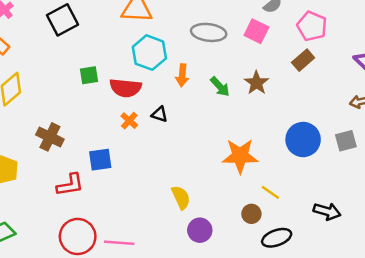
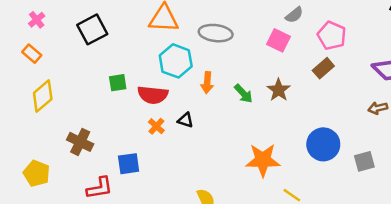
gray ellipse: (209, 32) -> (216, 33), moved
gray square: (346, 141) -> (364, 161), moved

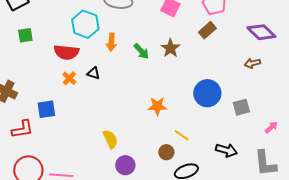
green square: (118, 83) -> (25, 35), moved
orange star: (263, 160) -> (157, 106), size x0.7

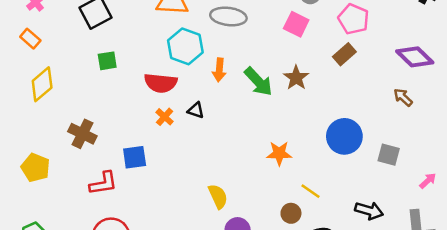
green arrow: (141, 51) -> (258, 82), size x1.4
brown arrow: (252, 63) -> (403, 97), turned 56
gray square: (241, 107) -> (389, 155), turned 30

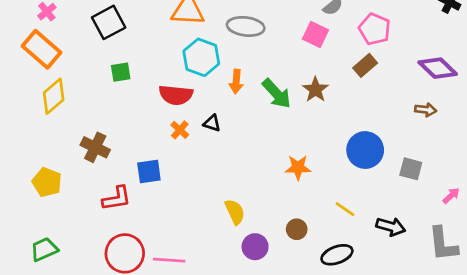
orange rectangle: (30, 39) -> (41, 49), size x1.8
brown arrow: (403, 97) -> (426, 110), turned 144
yellow line: (311, 191) -> (345, 209), moved
brown circle: (291, 213) -> (297, 229), moved

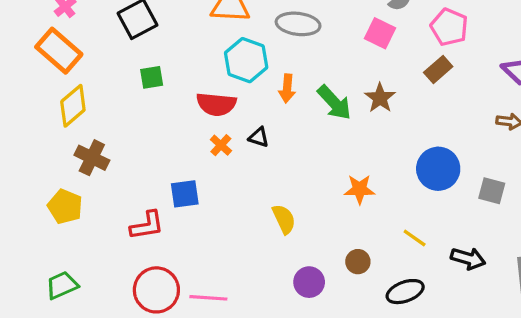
brown cross: (95, 147) -> (92, 158), moved
yellow semicircle: (235, 212) -> (284, 219), moved

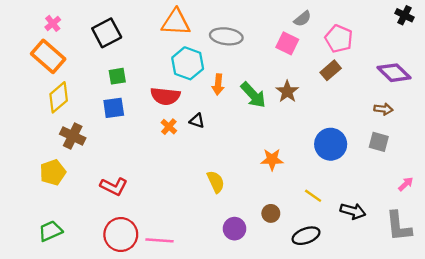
gray square: (492, 191) -> (379, 142), moved
blue square: (185, 194) -> (114, 108), moved
yellow pentagon: (65, 207) -> (53, 172), turned 30
red L-shape: (147, 225) -> (114, 186), turned 36

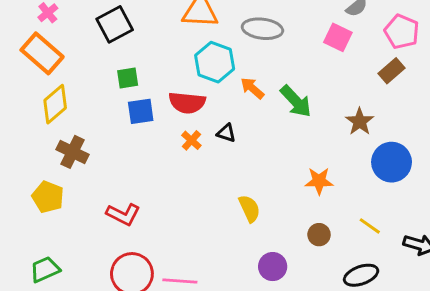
orange arrow: (218, 84) -> (252, 88), turned 126
brown star: (287, 91) -> (360, 122), moved
blue square: (114, 108) -> (141, 111), moved
yellow pentagon: (53, 172) -> (48, 197), turned -30
brown circle: (271, 213) -> (319, 235), moved

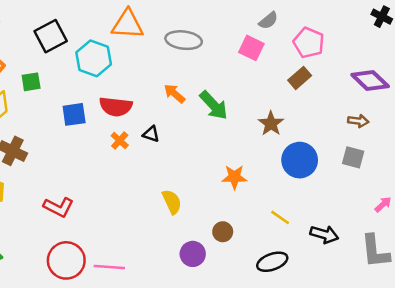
cyan hexagon: (215, 62) -> (94, 58), moved
green square: (128, 78) -> (31, 82), moved
brown circle: (319, 235) -> (223, 232), moved

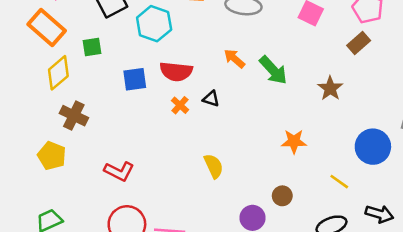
blue circle: (300, 160) -> (373, 147), moved
yellow semicircle: (172, 202) -> (214, 166), moved
black arrow: (324, 234) -> (379, 214), moved

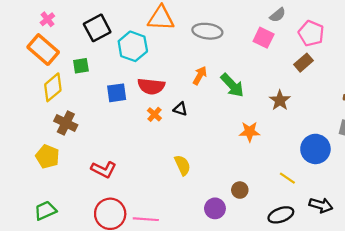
orange arrow: (234, 59) -> (200, 75), turned 78
orange star: (294, 141) -> (250, 132), moved

